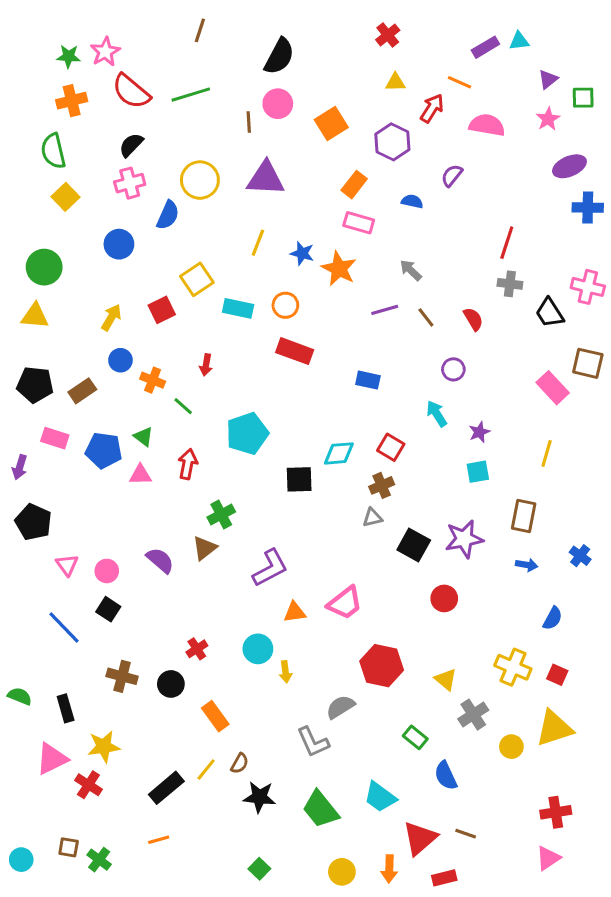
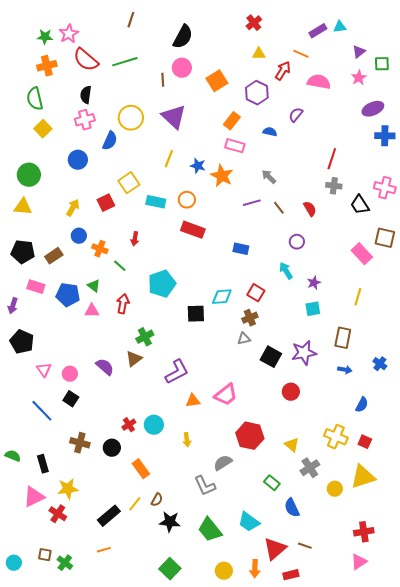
black semicircle: (131, 145) -> (86, 95), turned -36
purple triangle: (266, 179) -> (174, 117), turned 40
cyan circle: (258, 649) -> (154, 425), moved
green square: (259, 869) -> (170, 569), size x1.5

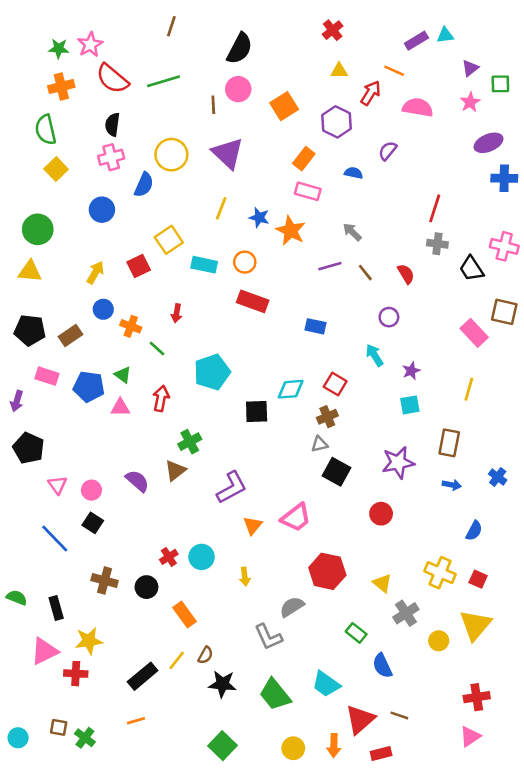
black square: (271, 357) -> (336, 472), moved
orange triangle: (193, 401) -> (253, 525), turned -42
yellow triangle: (363, 477) -> (475, 625), turned -32
red cross: (58, 514) -> (76, 674), turned -30

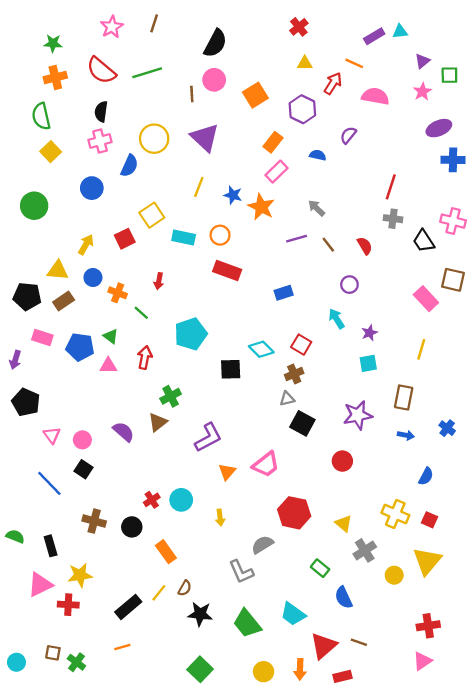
pink star: (90, 45) -> (112, 27), moved
pink rectangle: (308, 191) -> (277, 172), turned -60
yellow triangle: (30, 271) -> (58, 270), moved
blue rectangle: (316, 326) -> (284, 293), turned -30
cyan diamond: (291, 389) -> (261, 349), turned 50

